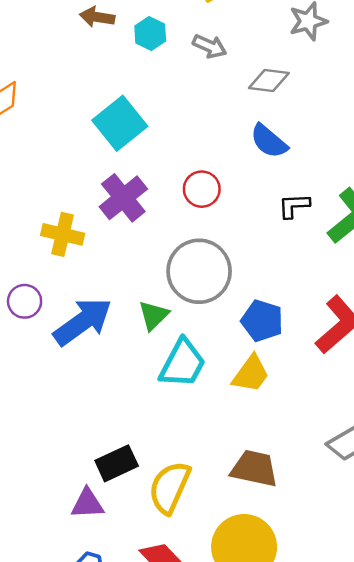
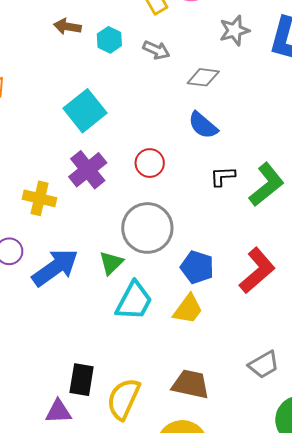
black rectangle: (117, 463) -> (82, 380), turned -56

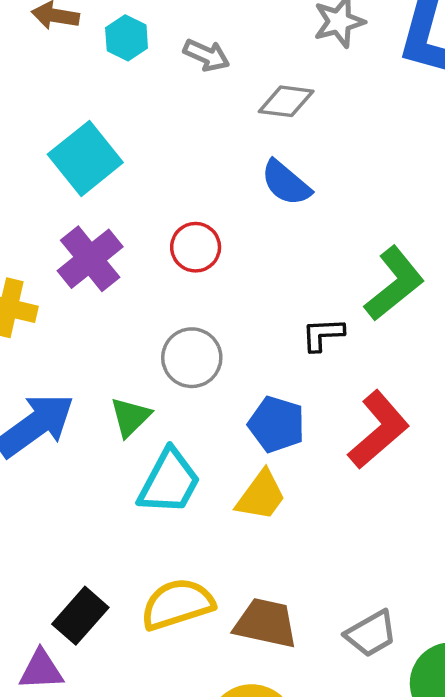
black L-shape: (223, 176) -> (323, 334), moved
gray circle: (147, 228) -> (192, 358), size x0.7
gray trapezoid: (264, 365) -> (371, 634), moved
black rectangle: (82, 380) -> (80, 616), turned 32
yellow semicircle: (123, 399) -> (177, 604), moved, turned 48

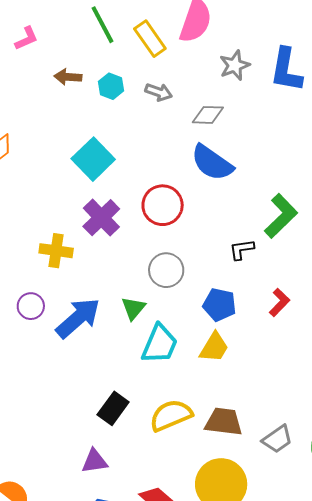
blue semicircle: (286, 183) -> (212, 163), size x1.4
red circle: (196, 247) -> (163, 205), size x1.4
red L-shape: (379, 430) -> (279, 302), size x0.6
black rectangle: (80, 616) -> (113, 408), moved
gray trapezoid: (371, 634) -> (277, 439), moved

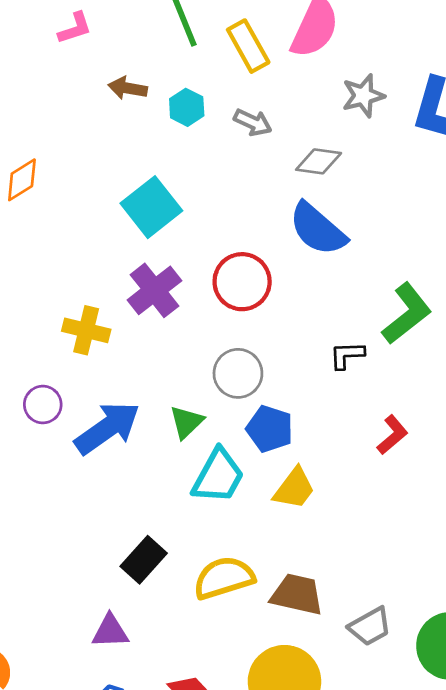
blue pentagon: (219, 305) -> (270, 429), moved

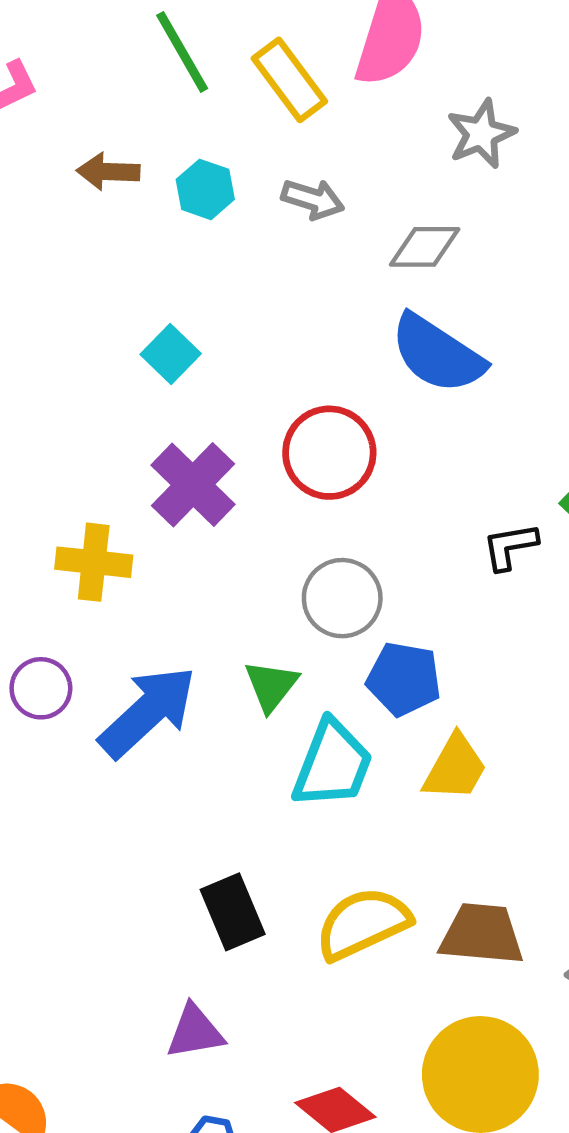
cyan square: (151, 207) -> (171, 354), size x0.6
black rectangle: (144, 560) -> (233, 912), turned -57

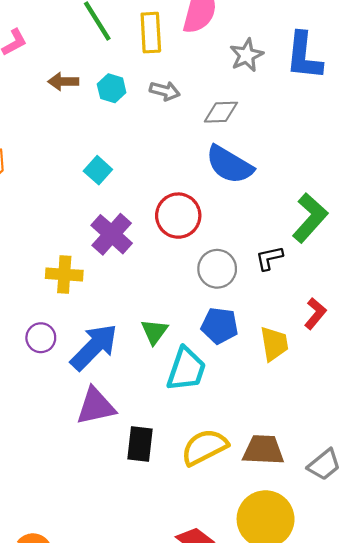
yellow rectangle: (289, 80) -> (151, 33), turned 36
gray circle: (342, 598) -> (217, 269), moved
yellow trapezoid: (455, 768) -> (274, 344), moved, turned -36
black rectangle: (233, 912) -> (140, 444), turned 32
purple triangle: (195, 1032) -> (96, 406), moved, size x1.4

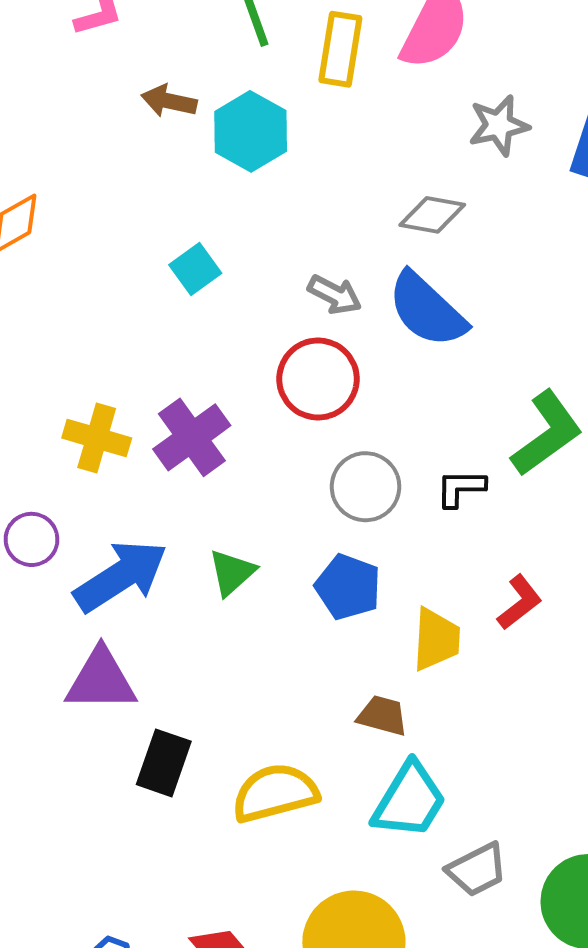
cyan hexagon: (112, 88) -> (251, 131), size x1.5
gray arrow: (165, 91) -> (335, 295), moved
purple cross: (112, 234) -> (192, 437), moved
cyan trapezoid: (186, 369) -> (409, 800), moved
brown trapezoid: (263, 450) -> (382, 716), moved, size x0.7

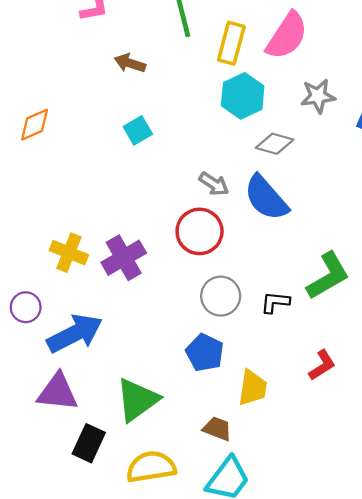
cyan hexagon: (251, 131) -> (243, 96), moved
cyan square: (195, 269) -> (138, 130), moved
green triangle: (232, 572) -> (137, 400), moved, size x1.6
red L-shape: (520, 602) -> (322, 365), moved

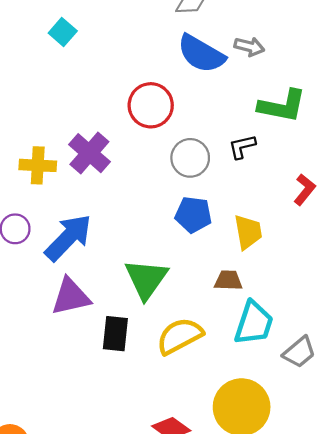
gray arrow: (214, 184) -> (249, 47), moved
green L-shape: (328, 276) -> (282, 106), turned 60

